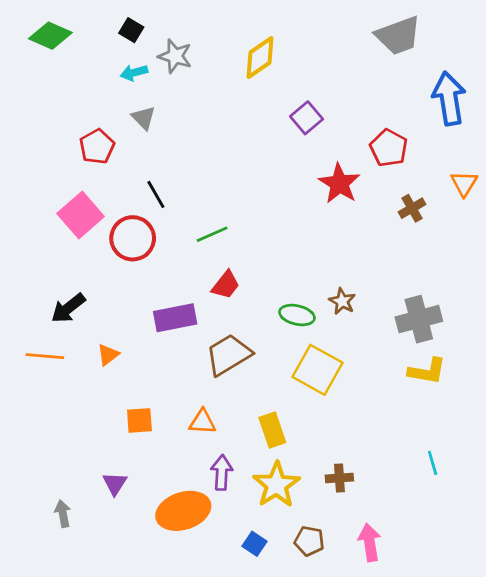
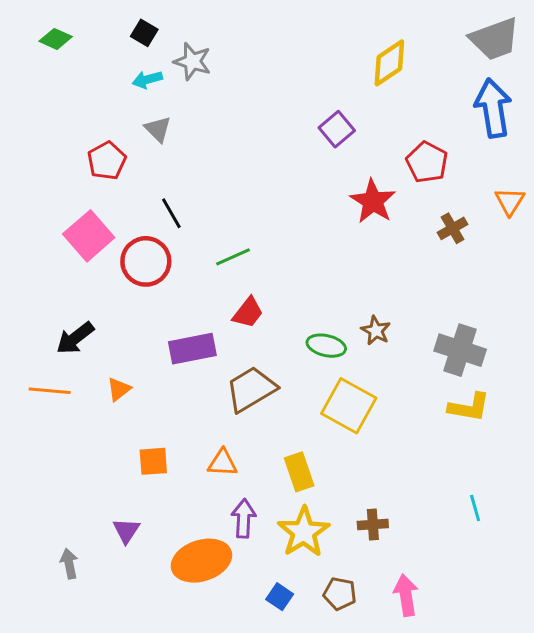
green diamond: (50, 36) -> (56, 39), size x0.7
gray trapezoid: (398, 36) -> (495, 39), moved
yellow diamond: (260, 58) -> (389, 63), moved
gray cross: (419, 319) -> (460, 350), turned 33

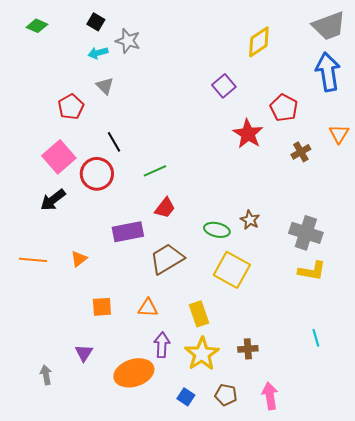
black arrow: (75, 338) -> (53, 200), moved

